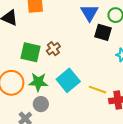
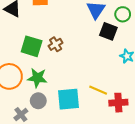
cyan square: (68, 80) -> (69, 99), moved, turned 30

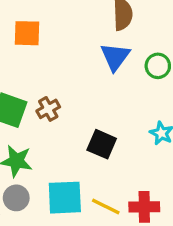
black square: (108, 31) -> (102, 144), moved
yellow line: (98, 90) -> (106, 207), moved

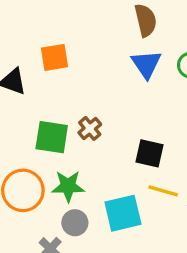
yellow line: (106, 207) -> (163, 191), moved

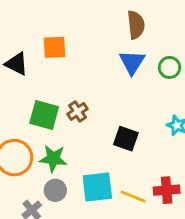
yellow line: (163, 191) -> (133, 197), moved

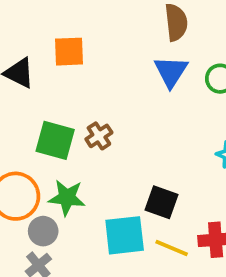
black square: (126, 139) -> (162, 202), moved
gray circle: (55, 190) -> (43, 231), moved

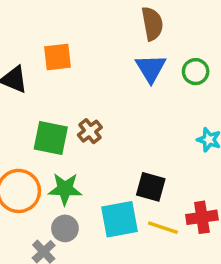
gray circle: (43, 231) -> (65, 228), moved

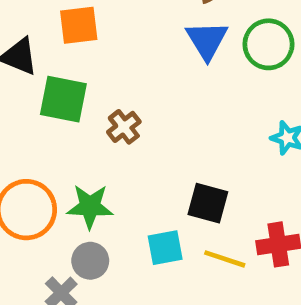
green circle: (196, 72) -> (268, 44), size x1.4
green square: (51, 138) -> (63, 99), moved
cyan square: (120, 219) -> (165, 248), size x0.7

